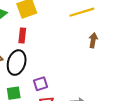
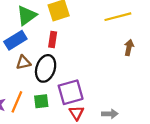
purple square: (41, 84) -> (71, 92), size x1.6

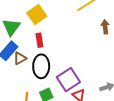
brown triangle: (23, 62) -> (20, 58), moved

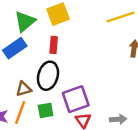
brown triangle: (20, 58) -> (24, 89), moved

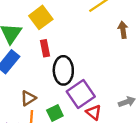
black ellipse: (48, 76) -> (63, 70), moved

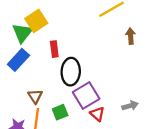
yellow square: (41, 17) -> (36, 21), moved
brown triangle: (28, 98) -> (35, 96), turned -35

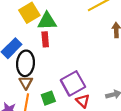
green triangle: (22, 33) -> (47, 21), moved, turned 48
black ellipse: (71, 72) -> (26, 63), moved

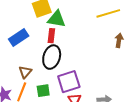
black ellipse: (26, 63) -> (52, 57), moved

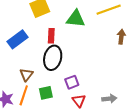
green triangle: (57, 19) -> (76, 19), moved
purple square: (69, 82) -> (72, 82), size x0.6

